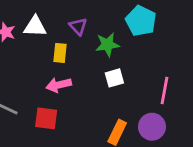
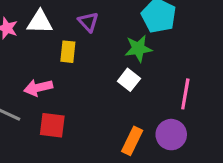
green star: (107, 45) -> (138, 49), moved
white square: (114, 78) -> (129, 80), turned -36
pink arrow: (59, 85) -> (38, 88), moved

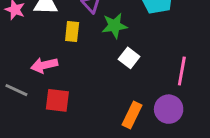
green star: (138, 49) -> (114, 26), moved

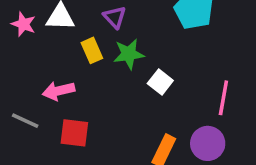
green star: (114, 26) -> (129, 54), moved
yellow rectangle: (72, 32) -> (92, 50), turned -30

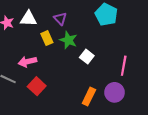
green star: (129, 54) -> (68, 40), turned 30
red square: (74, 133) -> (37, 86), turned 36

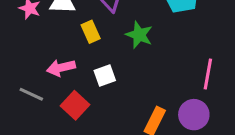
green star: (68, 40) -> (139, 35), moved
white square: (87, 57) -> (105, 76), moved, turned 32

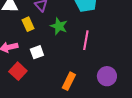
pink line: (208, 74) -> (86, 40), moved
purple circle: (194, 115) -> (107, 76), moved

